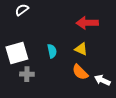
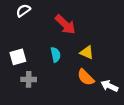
red arrow: (87, 23) -> (65, 24), moved, turned -135
white square: (17, 53) -> (18, 57), size x0.7

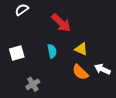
gray cross: (29, 79) -> (33, 84), moved, turned -32
white arrow: (109, 86) -> (102, 69), moved

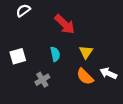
yellow triangle: (81, 49) -> (86, 52), turned 40
gray cross: (33, 84) -> (42, 80), moved

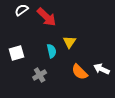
red arrow: (65, 24) -> (47, 17), moved
yellow triangle: (86, 52) -> (70, 42), moved

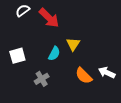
cyan semicircle: (52, 51) -> (54, 54), turned 40

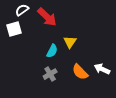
white square: (17, 56) -> (14, 29), moved
gray cross: (42, 79) -> (50, 74), moved

